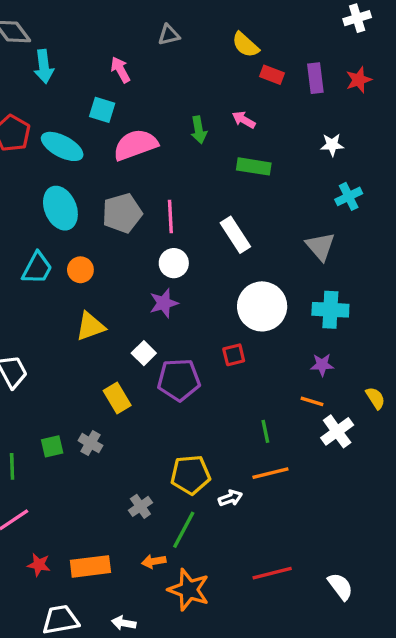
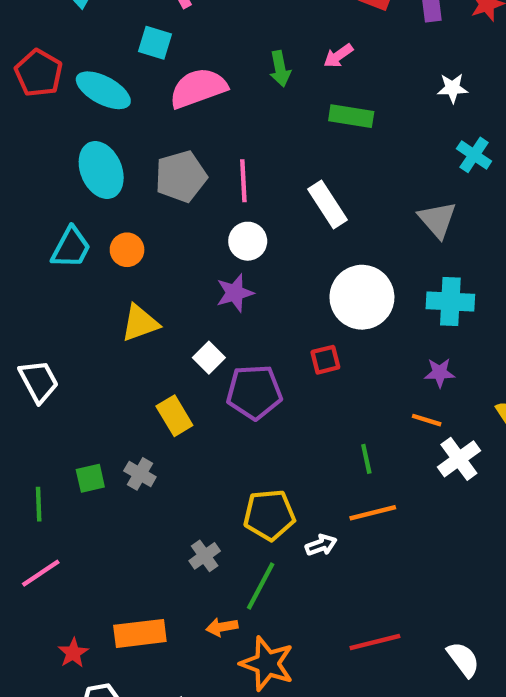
pink arrow: (244, 120) -> (338, 56), turned -65
cyan cross: (349, 196) -> (474, 155), turned -30
red star: (39, 565) -> (73, 653), moved, turned 30

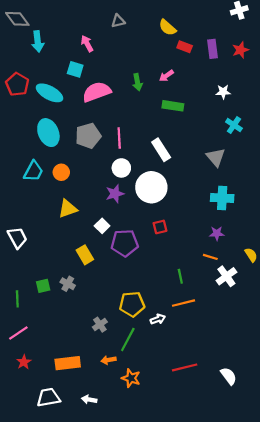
white circle: (362, 297) -> (151, 187), moved
red star: (73, 653) -> (24, 362), moved
orange star: (267, 664) -> (131, 378), size x0.7

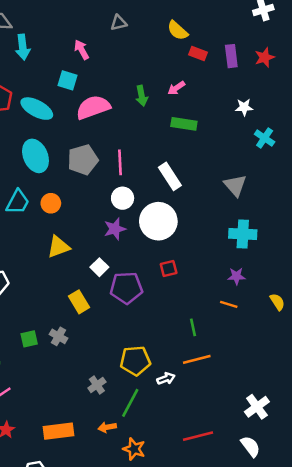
cyan cross: (234, 125) -> (265, 138), moved
white cross: (226, 276) -> (257, 407), moved

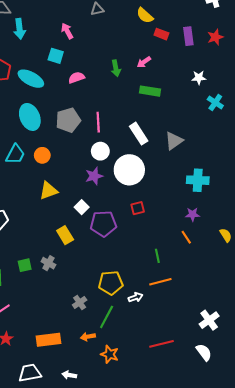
pink semicircle: (93, 107) -> (76, 78), size x0.6
gray triangle: (235, 185) -> (174, 141), moved, turned 36
orange line: (229, 304) -> (186, 237), turned 40

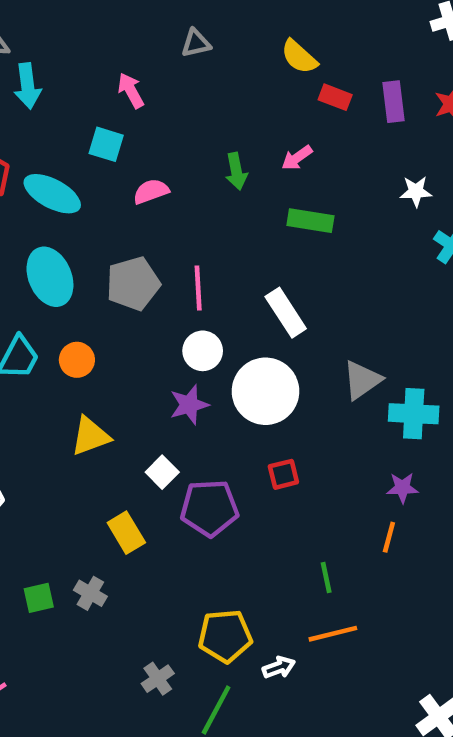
gray triangle: (174, 141) -> (362, 380), moved
orange line: (186, 237) -> (389, 537), turned 48

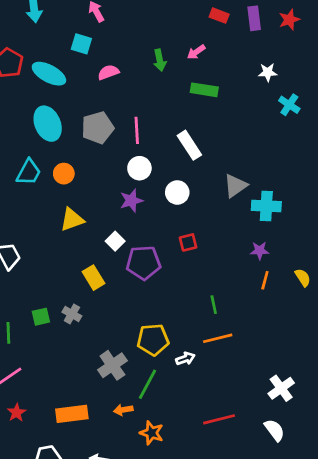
white circle: (265, 391) -> (177, 192), size x0.6
orange line: (389, 537) -> (265, 280), moved
gray cross: (158, 679) -> (112, 365), size x1.5

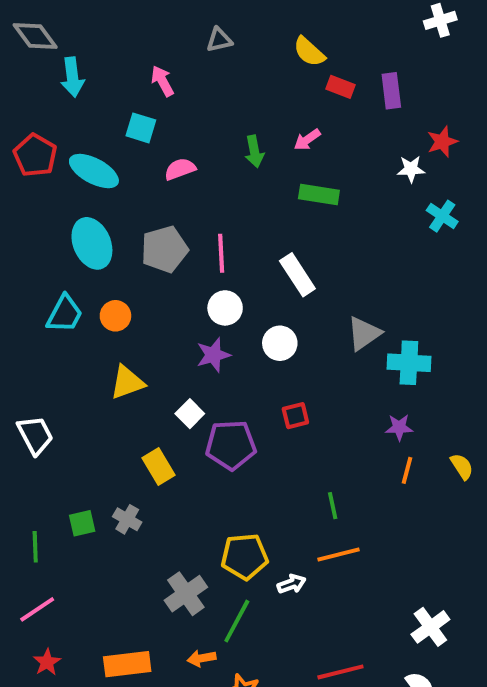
red star: (289, 20) -> (442, 142), moved

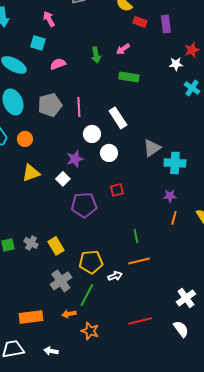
white circle: (225, 308) -> (92, 134), moved
white square: (190, 414) -> (63, 179), moved
yellow rectangle: (158, 466) -> (56, 246), moved

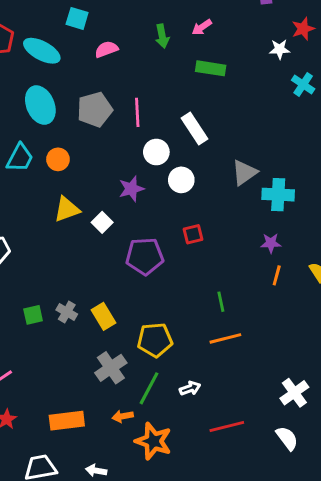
white square: (63, 179) -> (102, 222), moved
white arrow: (115, 276) -> (190, 388), moved
orange star: (90, 331) -> (153, 441), size x1.4

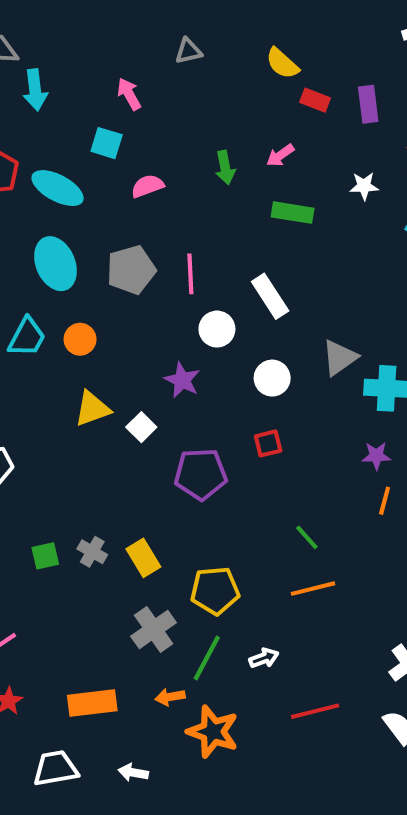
white star: (280, 49) -> (364, 186), moved
white circle: (181, 180) -> (272, 378), moved
purple star: (131, 189) -> (182, 380), turned -30
green line: (221, 302) -> (307, 537), turned -30

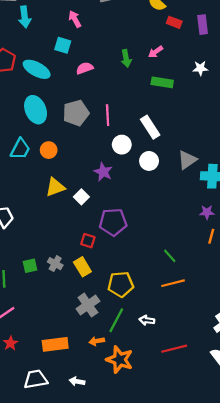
white circle: (272, 378) -> (149, 161), moved
red square: (268, 443) -> (88, 241), moved, turned 32
white arrow: (264, 658) -> (147, 320), turned -152

